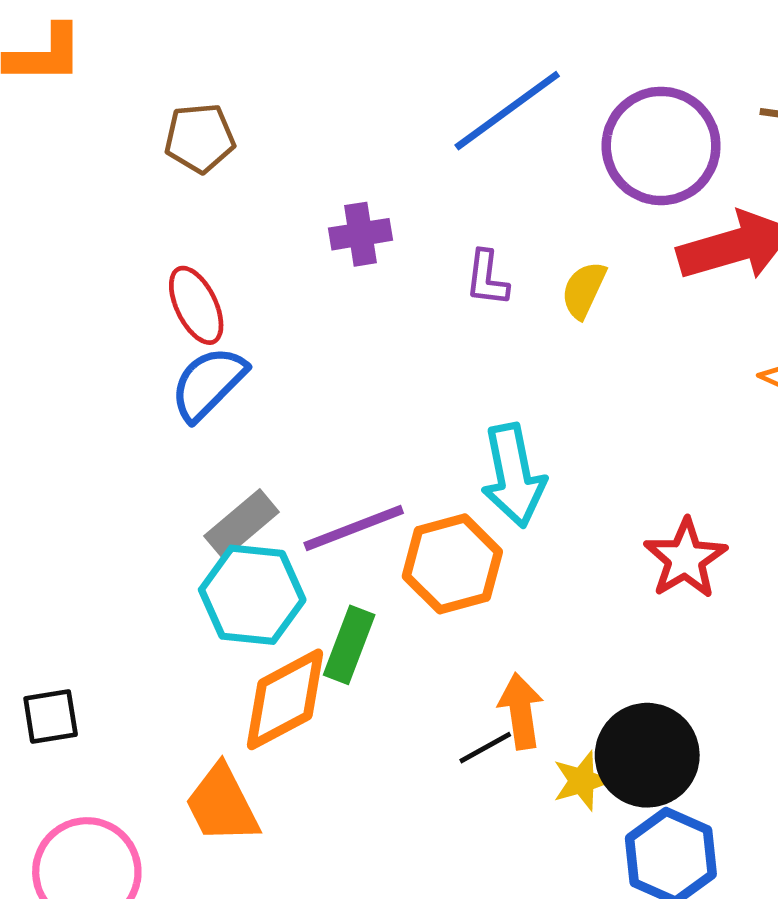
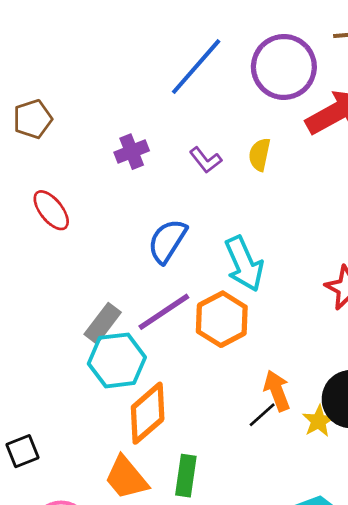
purple L-shape: (487, 278) -> (206, 160), turned -32
blue semicircle: (208, 383) -> (167, 241), moved
green rectangle: (349, 645) -> (186, 476), moved

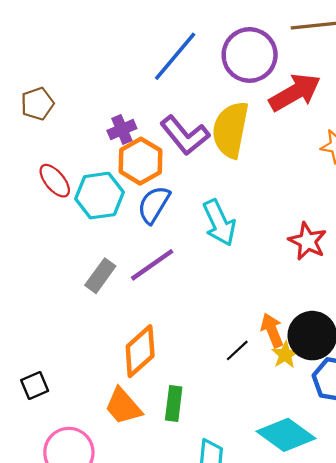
yellow semicircle: (260, 155) -> (230, 130), size x2.0
purple L-shape: (206, 160) -> (185, 135), size x1.8
orange hexagon: (222, 319) -> (140, 161), moved
cyan hexagon: (117, 360) -> (100, 196), moved
orange arrow: (277, 391) -> (272, 330), moved

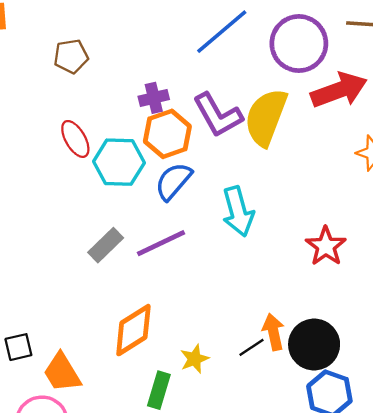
black line: (237, 350) -> (252, 347), moved
yellow star: (285, 355) -> (194, 359), moved
orange trapezoid: (123, 406) -> (62, 373), moved

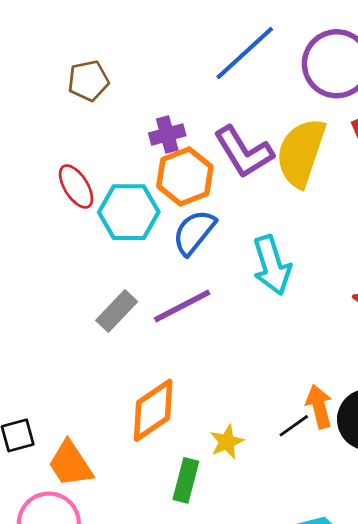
brown pentagon: (71, 56) -> (88, 81), moved

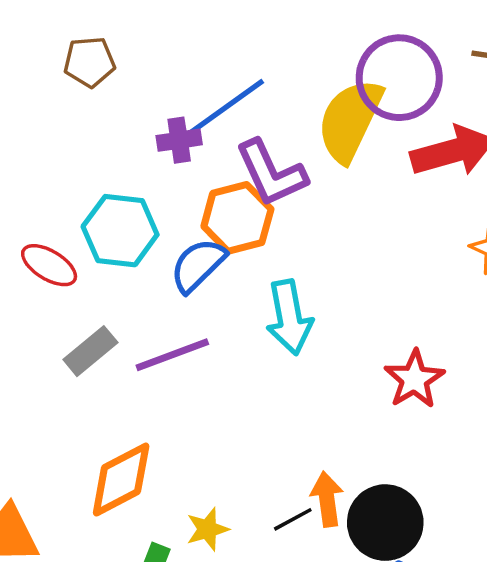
blue line: (245, 53) -> (225, 108), moved
yellow semicircle: (301, 153) -> (350, 120), moved
orange hexagon: (185, 176) -> (237, 218), moved
red ellipse: (76, 186) -> (49, 265), moved, turned -33

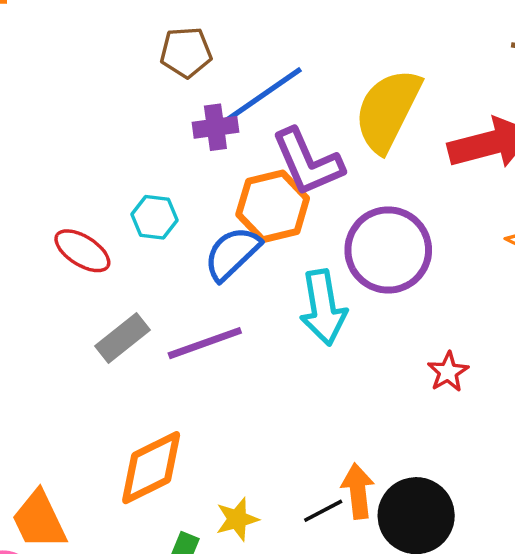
brown pentagon: (89, 62) -> (186, 52), moved
purple circle: (399, 78) -> (388, 250), moved
cyan hexagon: (120, 231) -> (154, 217), size x0.6
red star: (414, 379) -> (448, 372), size x0.7

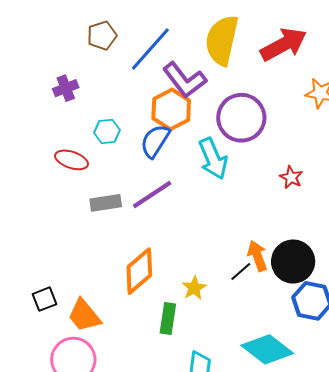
purple cross: (215, 127) -> (66, 88), moved
gray rectangle: (123, 338) -> (106, 203), turned 44

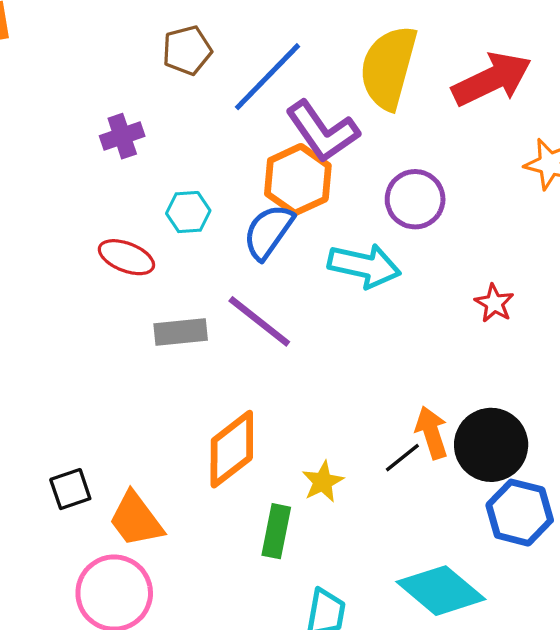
purple circle: (241, 118) -> (415, 199), size x0.7
cyan arrow: (213, 159) -> (364, 266), turned -57
purple line: (152, 194) -> (259, 321), turned 69

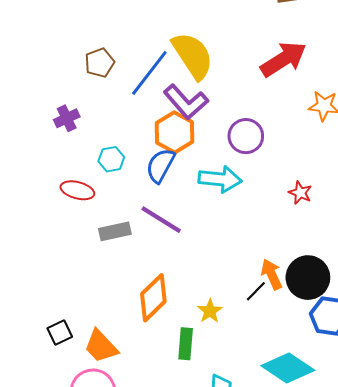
yellow semicircle: (388, 67) -> (193, 56), moved, turned 138

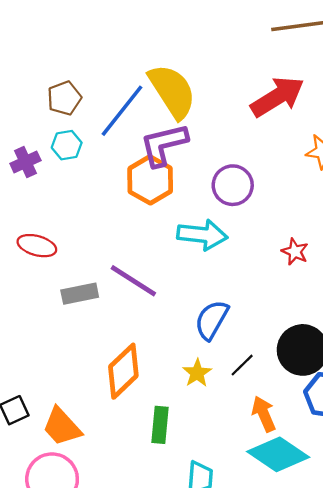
purple L-shape: (186, 102) -> (164, 145), turned 117
cyan hexagon: (111, 159) -> (67, 145), moved
blue semicircle: (160, 165) -> (212, 320), moved
orange arrow: (272, 274) -> (264, 414), moved
yellow star: (210, 311) -> (197, 373), moved

